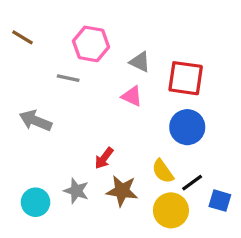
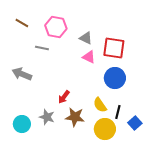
brown line: (22, 37) -> (22, 23), moved
pink triangle: (132, 96) -> (89, 57), moved
black line: (192, 183) -> (118, 112), turned -40
blue square: (220, 201) -> (135, 123), turned 32

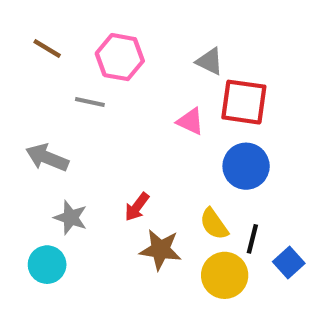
gray triangle: (86, 38) -> (210, 61), moved
gray star: (47, 117) -> (71, 218), moved

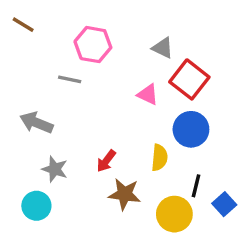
brown line: (47, 49) -> (23, 25), moved
red square: (244, 102) -> (189, 79), turned 30
yellow semicircle: (214, 224) -> (159, 158), moved, turned -140

